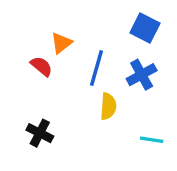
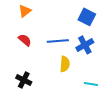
orange triangle: (61, 43) -> (25, 11), moved
blue line: (97, 68) -> (58, 41), turned 70

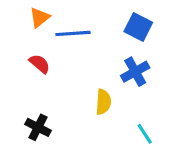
blue line: (58, 41) -> (73, 33), moved
cyan line: (91, 84) -> (145, 134), turned 48

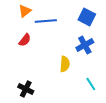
red semicircle: (40, 64) -> (25, 40), turned 88
black cross: (38, 127) -> (26, 89), moved

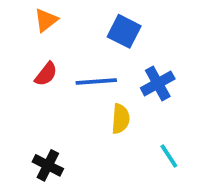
blue square: (87, 17) -> (124, 31), moved
blue line: (46, 21) -> (96, 82), moved

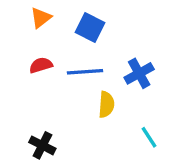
blue square: (124, 31) -> (90, 27), moved
red semicircle: (46, 74) -> (41, 65), turned -145

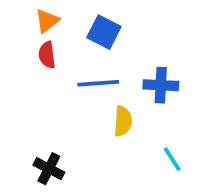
red semicircle: (41, 65) -> (47, 55), moved, turned -80
blue cross: (139, 73) -> (161, 85), turned 32

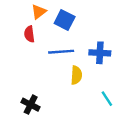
orange triangle: (47, 21) -> (39, 12), moved

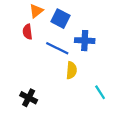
blue line: (61, 52) -> (57, 48), turned 30
blue cross: (100, 53) -> (85, 41), moved

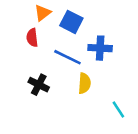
black cross: (29, 98) -> (39, 85), moved

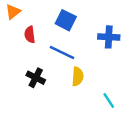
orange triangle: (43, 13) -> (13, 12), moved
blue cross: (100, 48) -> (109, 37), moved

